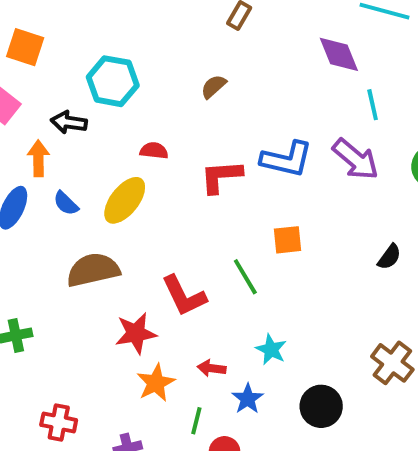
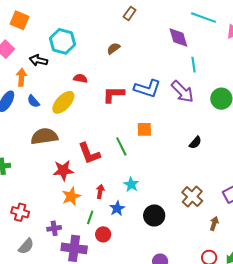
red arrow: (212, 368) -> (100, 191), turned 88

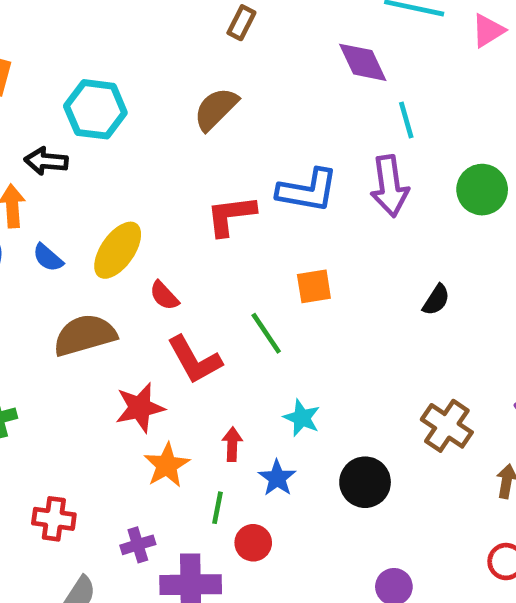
brown semicircle: (113, 48) -> (216, 109), size x1.5
red semicircle: (80, 78) -> (164, 296), moved, turned -136
purple arrow: (182, 92) -> (390, 186), turned 45

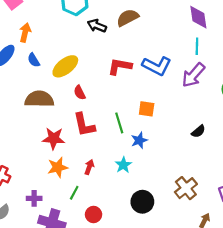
cyan line: (406, 120) -> (197, 46), moved
black arrow: (46, 161) -> (97, 26), moved
purple arrow: (390, 186) -> (193, 75), turned 32
blue star: (277, 478) -> (139, 140), moved
red circle: (253, 543) -> (94, 214), moved

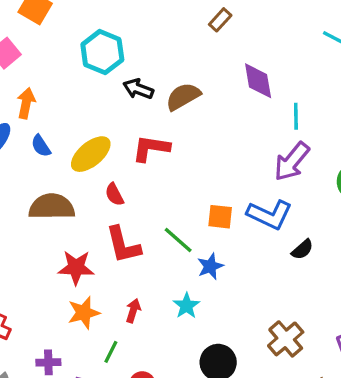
purple diamond: (198, 17) -> (258, 81), moved
brown semicircle: (128, 18) -> (183, 96), moved
red L-shape: (120, 66) -> (151, 148), moved
blue L-shape: (157, 66) -> (270, 215), moved
green line: (119, 123) -> (178, 240), turned -30

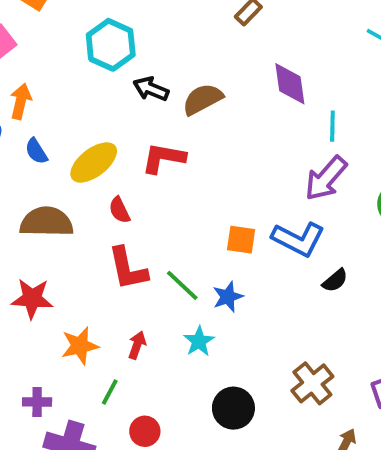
green line: (178, 240) -> (182, 285), moved
red star: (76, 268) -> (32, 299), moved

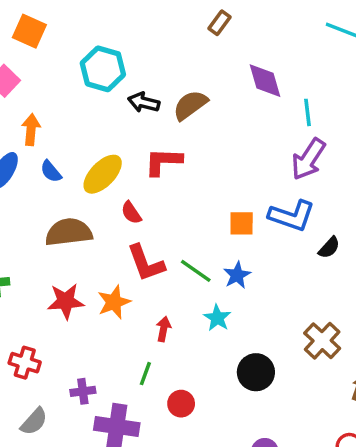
orange star: (80, 346) -> (114, 302), moved

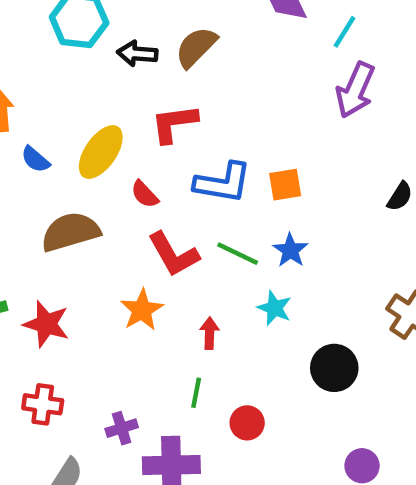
cyan line: (308, 112) -> (344, 32), turned 48
blue L-shape: (292, 216) -> (223, 183), moved
red star: (66, 301) -> (46, 324), moved, turned 30

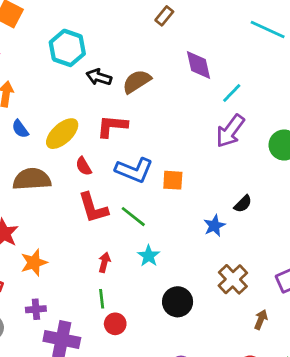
blue star: (290, 250) -> (214, 226), moved
orange star: (142, 310) -> (34, 263), moved
green line: (196, 393) -> (102, 299), moved, turned -30

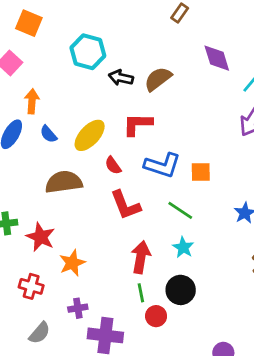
green line: (133, 217) -> (180, 210), moved
red arrow: (104, 262) -> (141, 257), size x1.6
black circle: (178, 302) -> (181, 290), moved

